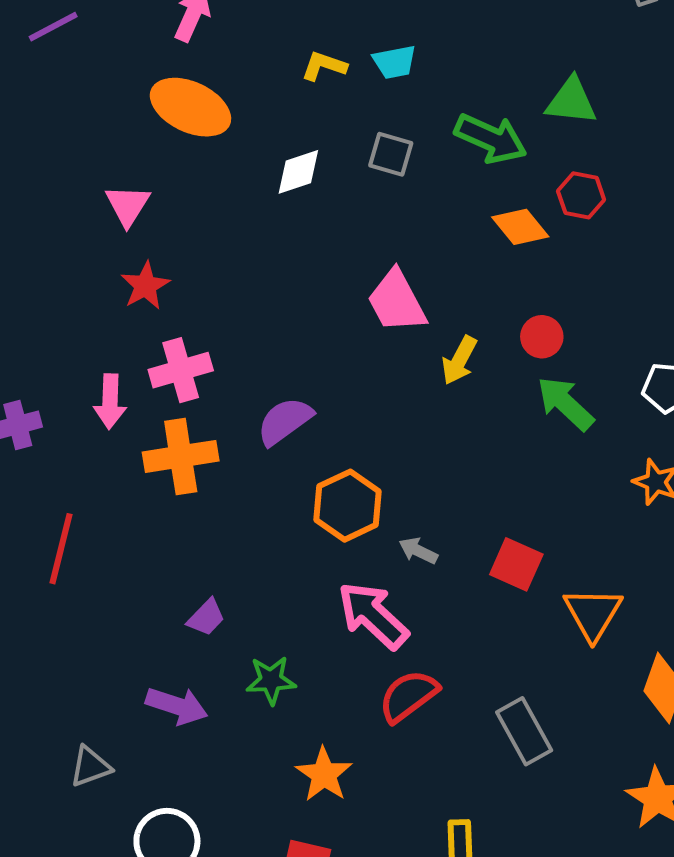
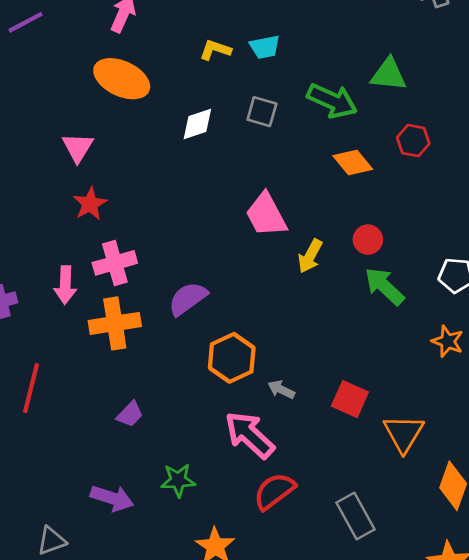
red hexagon: (581, 195) -> (413, 141), moved
purple trapezoid: (206, 617) -> (130, 414), moved

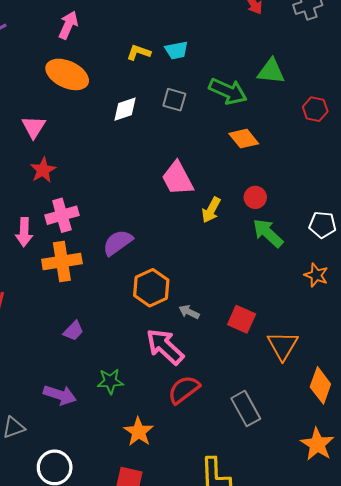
red hexagon: (413, 141) -> (315, 109), moved

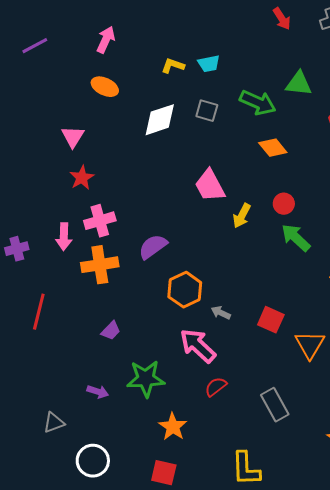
orange ellipse: (67, 74) -> (105, 87), size x0.7
white diamond: (125, 109) -> (160, 120), size x1.4
green star: (110, 381) -> (146, 379), size x1.5
red semicircle: (184, 390) -> (216, 387), size x0.7
purple arrow: (60, 395) -> (98, 392), size x0.7

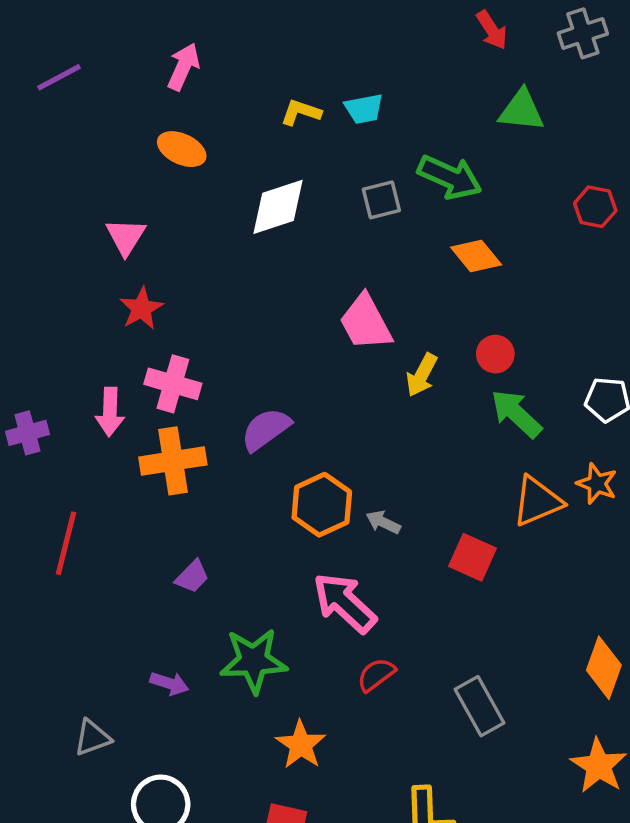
green triangle: (299, 84) -> (522, 111), moved
gray square: (207, 111) -> (381, 200), moved, turned -30
pink cross: (100, 221) -> (173, 384), turned 32
gray arrow: (221, 313) -> (383, 522), moved
orange triangle: (310, 345) -> (537, 501), moved, turned 36

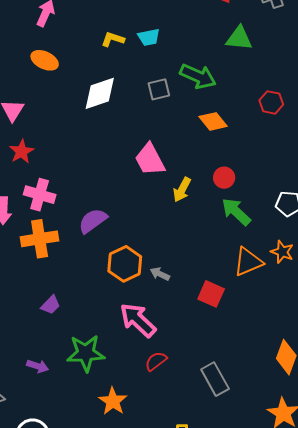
red hexagon: (595, 207) -> (271, 102), moved

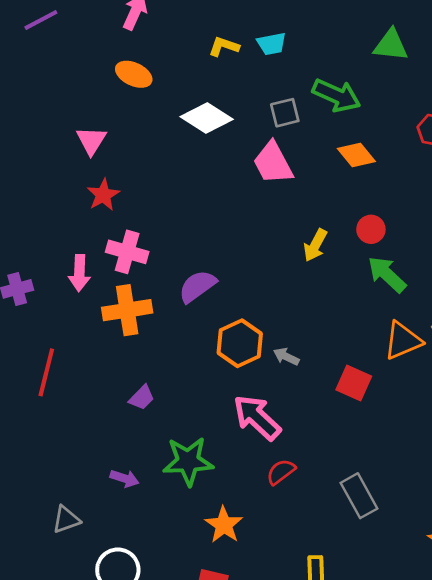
white diamond: (100, 93) -> (207, 118), turned 51
pink trapezoid: (150, 160) -> (273, 163), moved

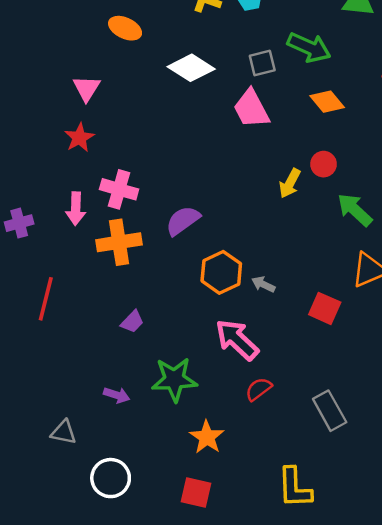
red star: (103, 195) -> (79, 138), moved
red circle: (371, 229) -> (324, 164), moved
gray triangle: (66, 520) -> (64, 432), turned 32

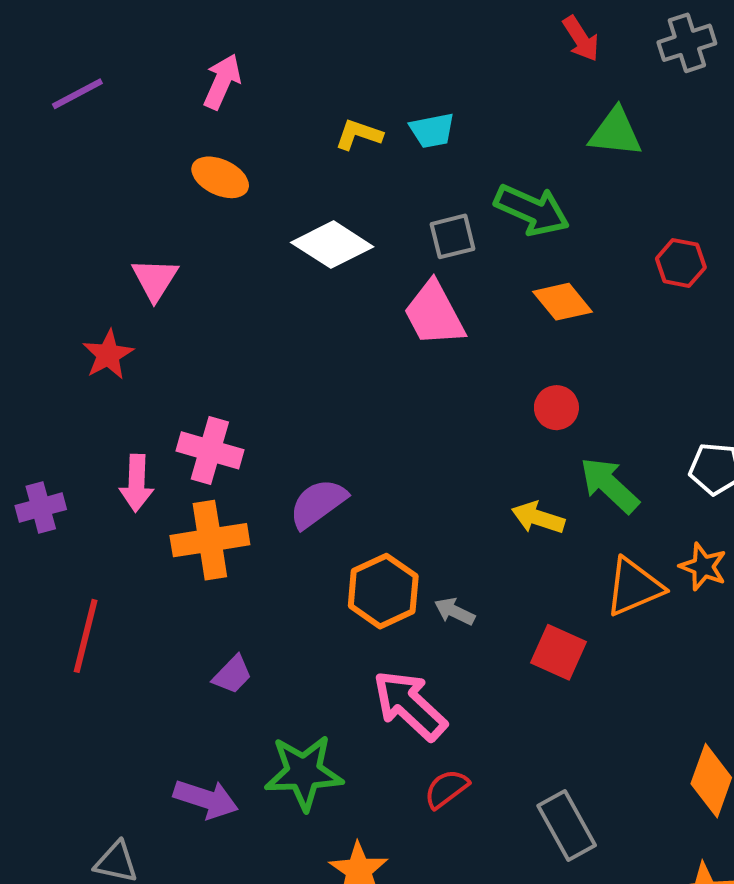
red star: (79, 138) -> (108, 355), moved
yellow arrow: (290, 183) -> (538, 518), moved, turned 80
purple arrow: (117, 395) -> (206, 799), size x1.4

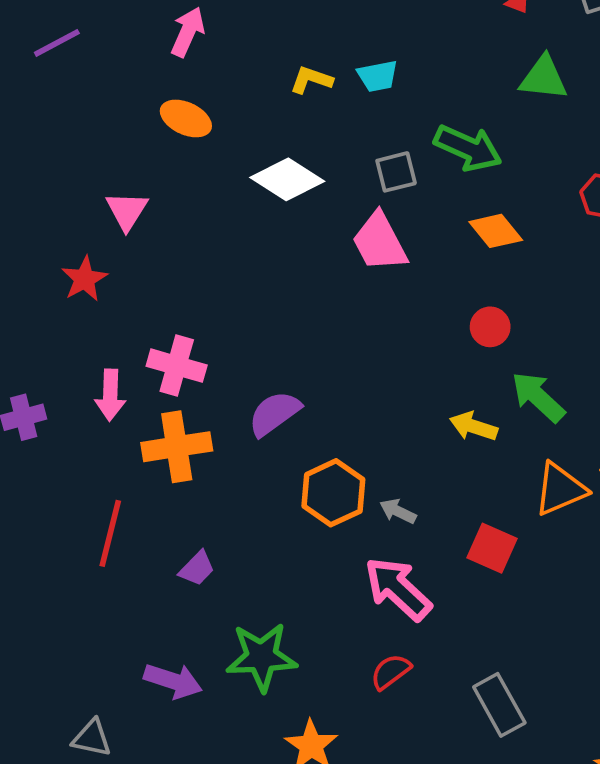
red line: (86, 636) -> (110, 533), moved
pink arrow: (410, 705) -> (398, 589), moved

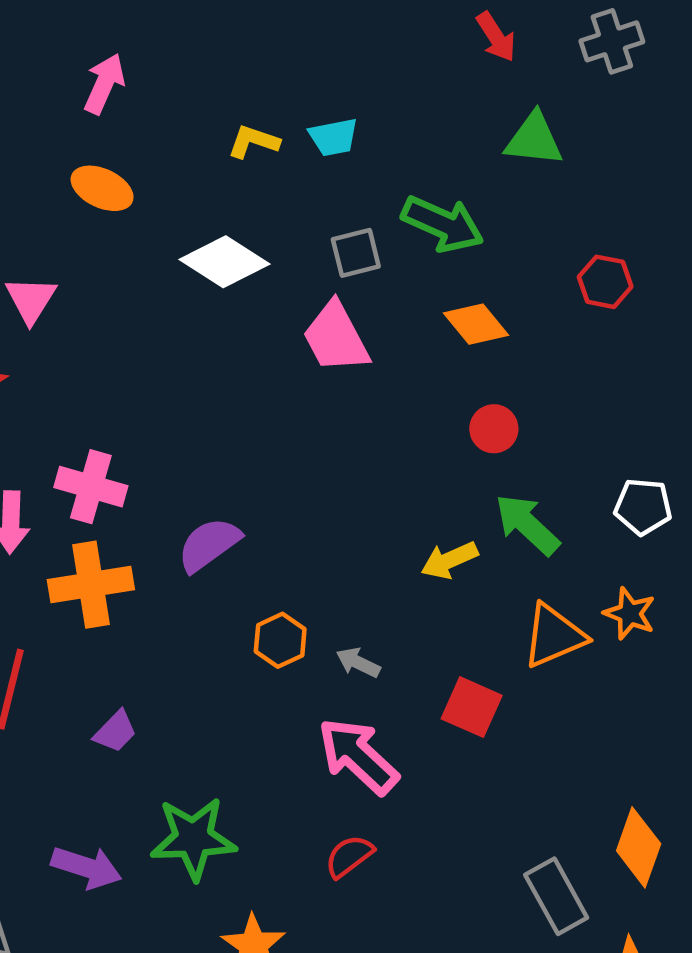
red circle: (490, 327) -> (494, 429), moved
yellow arrow: (474, 426) -> (449, 560), turned -42
orange hexagon: (333, 493) -> (280, 640), size x0.7
gray rectangle: (499, 705) -> (556, 896), moved

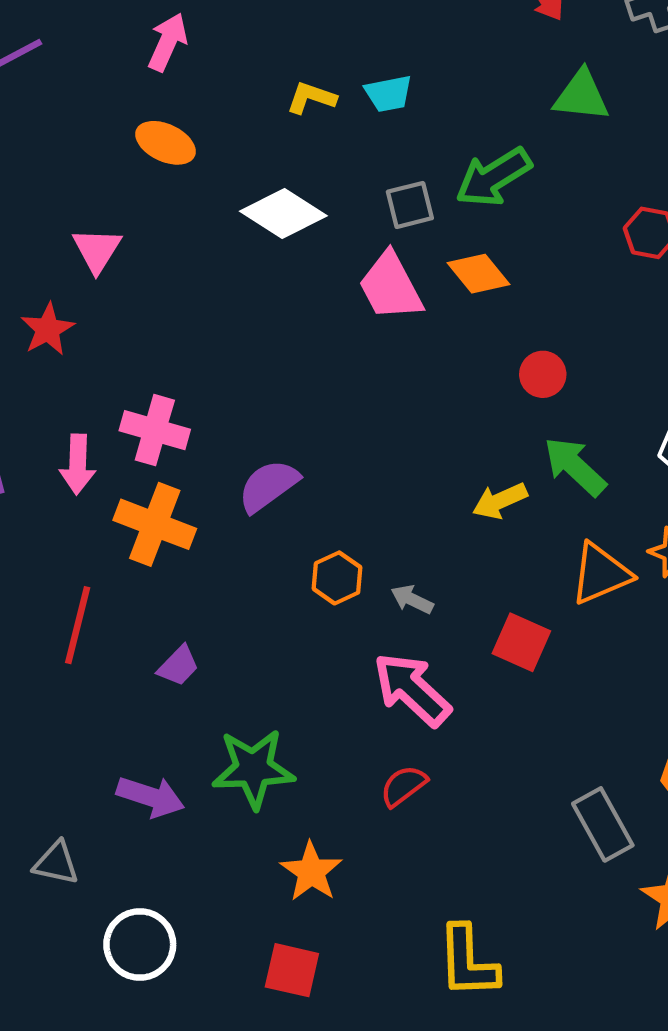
green arrow: (443, 224) -> (493, 177), turned 124
orange diamond: (476, 324) -> (478, 274), moved
orange cross: (91, 585) -> (155, 524), turned 30

